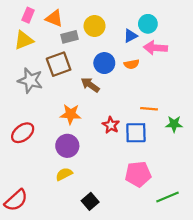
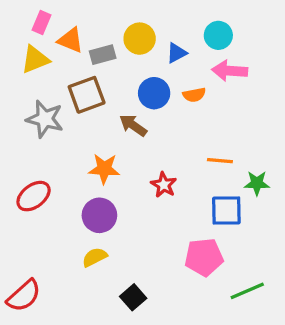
orange triangle: (54, 18) -> (70, 40), moved
blue triangle: (130, 36) -> (177, 53), moved
blue square: (136, 133) -> (226, 211), moved

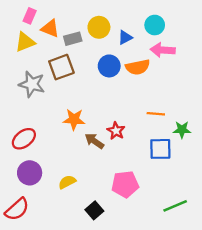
orange semicircle: (194, 95) -> (138, 67), size x1.5
brown arrow: (133, 125) -> (94, 141), moved
purple circle: (99, 215) -> (30, 173), moved
pink pentagon: (204, 257) -> (125, 184), moved

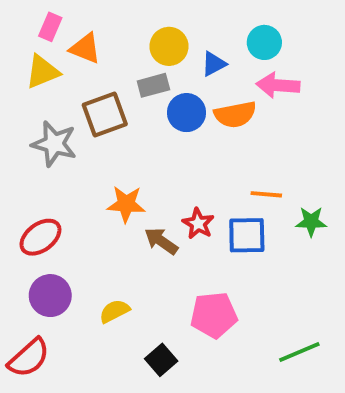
gray rectangle: (73, 39) -> (153, 85), moved
blue square: (160, 149) -> (247, 235), moved

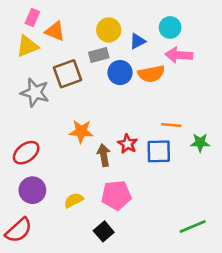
brown arrow: (161, 241) -> (104, 155), turned 45
pink pentagon: (214, 315) -> (116, 195), moved

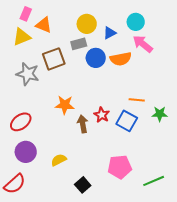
pink arrow: (179, 55) -> (143, 44), turned 35
blue square: (159, 151) -> (127, 121), turned 30
pink pentagon: (116, 195) -> (120, 167), moved

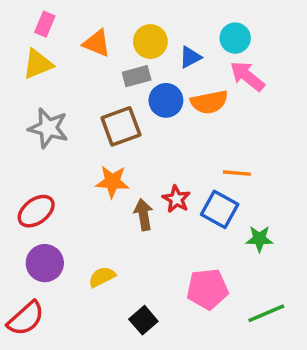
orange triangle: (44, 25) -> (97, 43), moved
brown square: (54, 59) -> (121, 126), moved
green star: (160, 114) -> (259, 239), moved

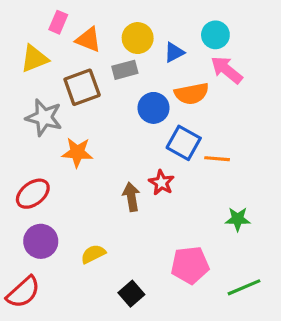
pink rectangle: (45, 24) -> (58, 22), moved
blue circle: (166, 100) -> (154, 108), moved
brown square: (121, 126) -> (82, 87), moved
orange star: (112, 182) -> (77, 152), moved
blue square: (220, 209) -> (184, 143), moved

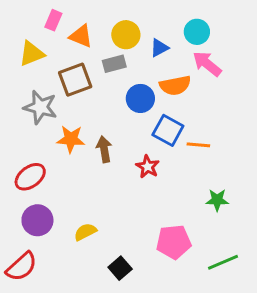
brown arrow: (131, 197) -> (104, 149), moved

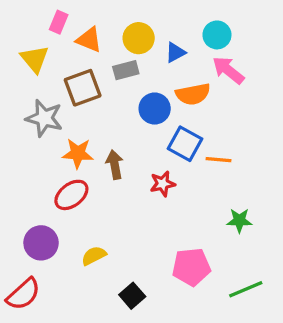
yellow triangle: (32, 54) -> (35, 59), turned -48
red star: (148, 167) -> (163, 184), turned 30
red ellipse: (30, 177) -> (71, 195), moved

